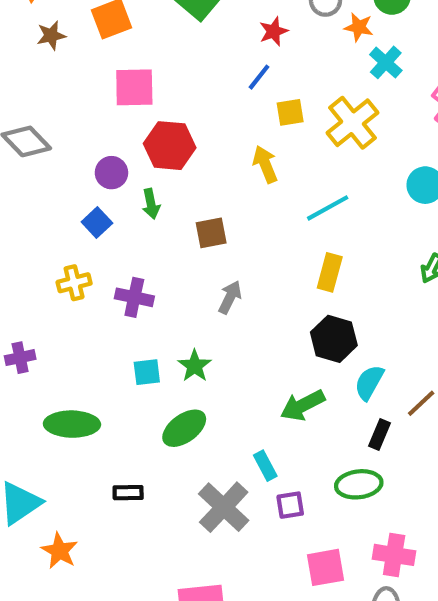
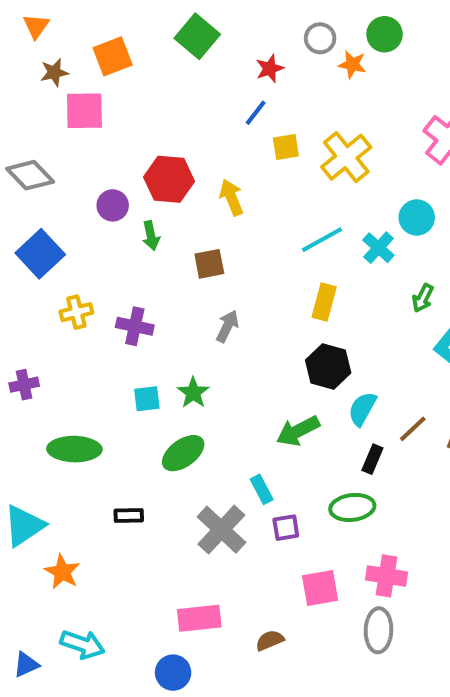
cyan cross: (386, 62) -> (378, 248), moved
pink square: (134, 87) -> (84, 111), moved
yellow arrow: (265, 164) -> (231, 197), moved
blue square: (97, 222) -> (40, 254), moved, size x1.6

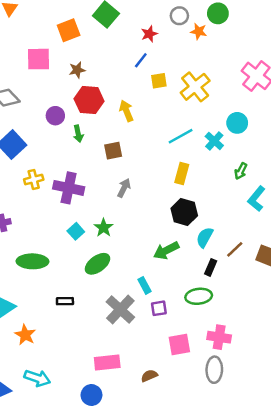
orange square: (113, 56) -> (69, 30), moved
brown star: (54, 73) -> (77, 70), moved
purple cross: (135, 326) -> (69, 188), size x1.4
cyan square: (147, 399) -> (76, 231), turned -35

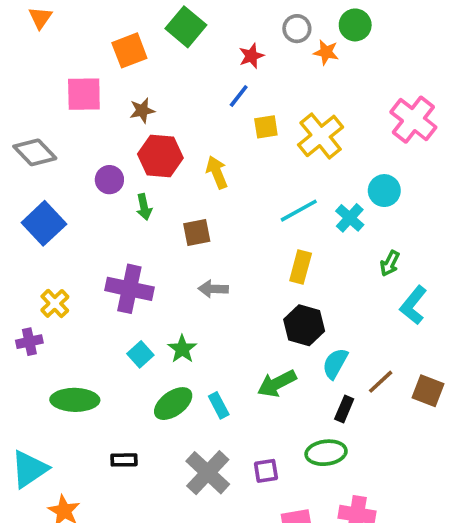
yellow cross: (34, 179) -> (55, 303), moved, turned -30
gray arrow: (124, 188) -> (213, 289), turned -114
cyan rectangle: (144, 285) -> (219, 405), moved

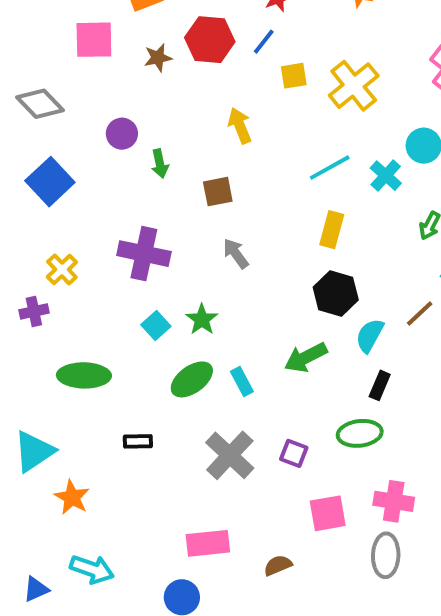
red hexagon: (160, 156) -> (210, 40), moved
gray arrow: (213, 289) -> (236, 254), turned 52
brown line: (381, 382) -> (420, 313), moved
purple square: (266, 471) -> (294, 453), turned 30

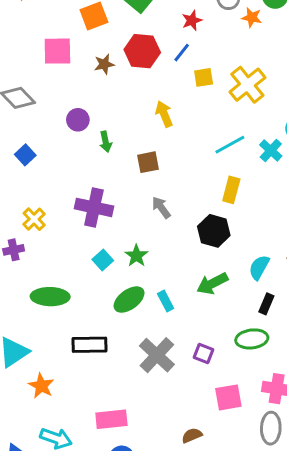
blue square: (50, 182) -> (25, 155), size x0.6
black hexagon: (336, 293) -> (214, 231), moved
black rectangle: (138, 441) -> (90, 345), size x1.6
pink rectangle: (208, 543) -> (111, 419), moved

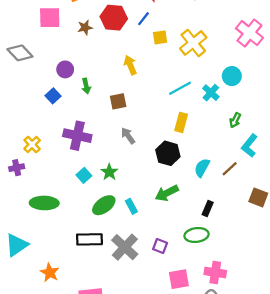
blue square: (25, 155) -> (53, 96), moved
cyan semicircle: (259, 267) -> (202, 168), moved
black rectangle: (90, 345) -> (89, 239), moved
orange star: (41, 386) -> (50, 273), moved

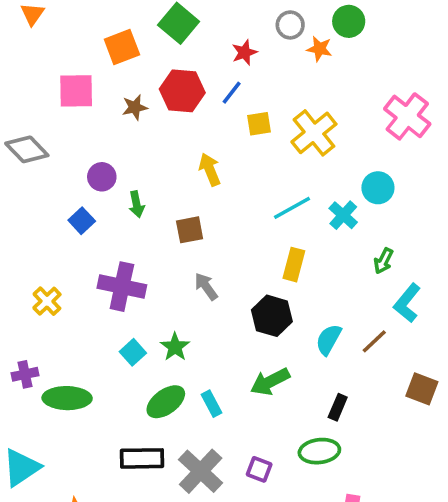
purple cross: (17, 168) -> (25, 374), moved

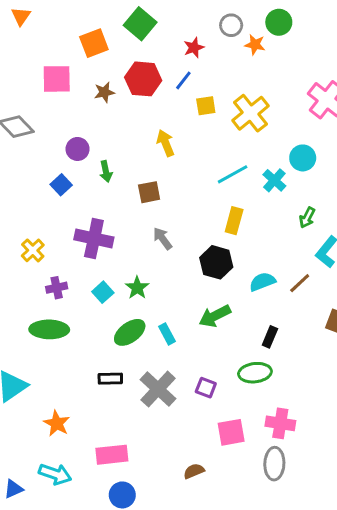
cyan semicircle: (329, 340) -> (262, 282), turned 40
purple cross: (25, 374) -> (57, 288), moved
black rectangle: (142, 458) -> (110, 379), size x0.7

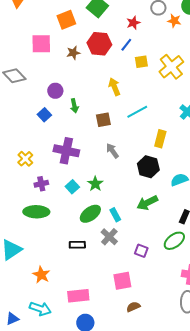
cyan line: (233, 174) -> (137, 112), moved
green ellipse: (255, 373) -> (174, 241), turned -30
gray cross: (158, 389) -> (109, 237), moved, size x0.7
pink square: (231, 432) -> (122, 281), moved

